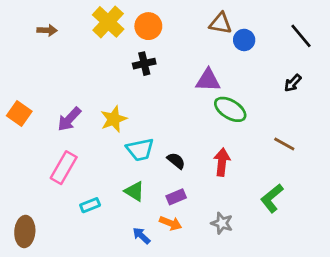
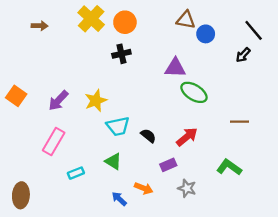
black arrow: (293, 83) -> (243, 55), moved
brown line: (284, 144) -> (240, 122), turned -30
red arrow: (222, 162) -> (187, 137), turned 45
purple rectangle: (176, 197) -> (168, 165), moved
green L-shape: (272, 198) -> (229, 167), turned 75

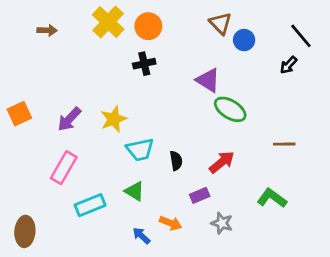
brown triangle: (186, 20) -> (220, 23), turned 36
purple triangle: (175, 68) -> (208, 80), turned 30
orange square: (16, 96) -> (19, 114), turned 30
black semicircle: (148, 136) -> (176, 161), turned 42
cyan rectangle: (76, 173) -> (90, 205), size x1.5

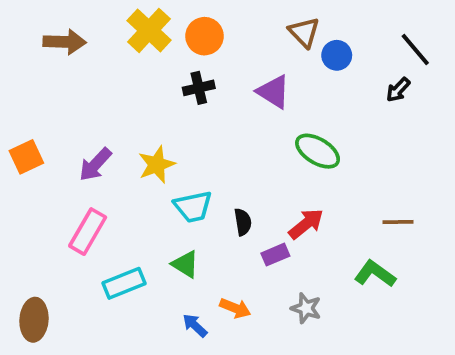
brown arrow: (47, 30) -> (65, 42), size x1.5
purple triangle: (208, 80) -> (273, 92), moved
brown line: (284, 144) -> (398, 222), moved
purple rectangle: (200, 195) -> (275, 255), moved

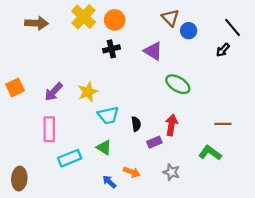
red arrow: (306, 224) -> (171, 125), turned -42
pink rectangle: (88, 232) -> (49, 129), turned -30

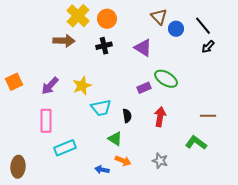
brown arrow: (36, 23) -> (64, 41), moved
black line: (233, 27) -> (203, 26), moved
purple rectangle: (154, 142) -> (144, 88), moved
green triangle: (104, 147) -> (115, 139), moved
blue arrow: (109, 182) -> (102, 170), turned -32

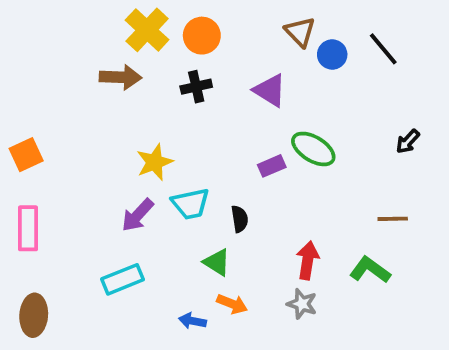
black arrow: (208, 47) -> (408, 141), moved
purple arrow: (50, 86) -> (138, 215), moved
red arrow: (160, 117) -> (308, 260), moved
pink rectangle: (46, 121) -> (28, 228), moved

